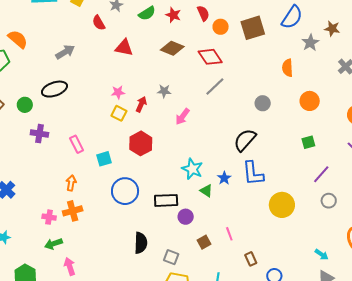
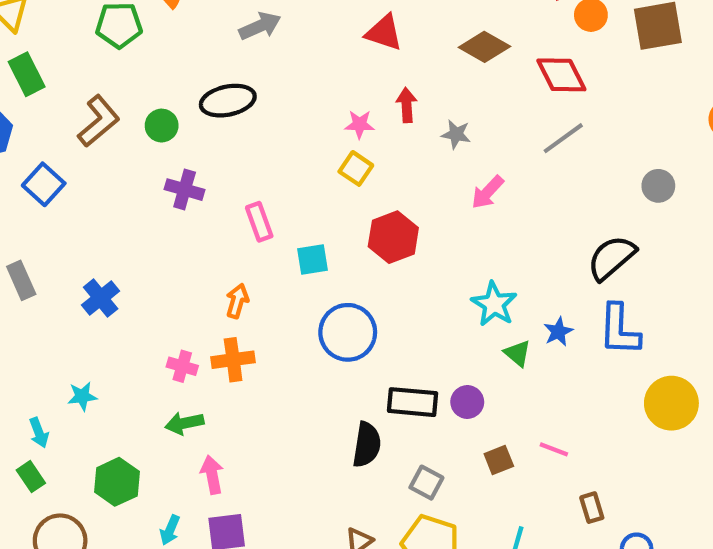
red arrow: (141, 104) -> (407, 105), moved, turned -35
black rectangle: (166, 200) -> (413, 402), moved
pink line: (229, 234) -> (554, 449), turned -56

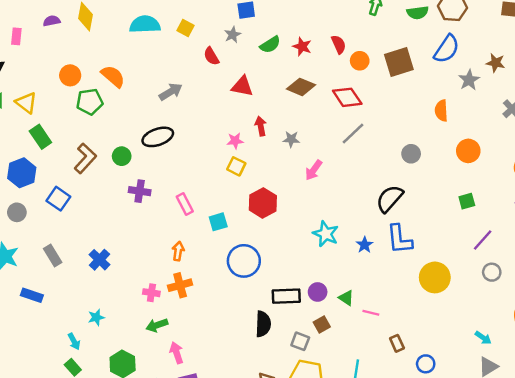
green triangle: (517, 353) -> (346, 298), moved
brown square: (499, 460) -> (322, 325), moved

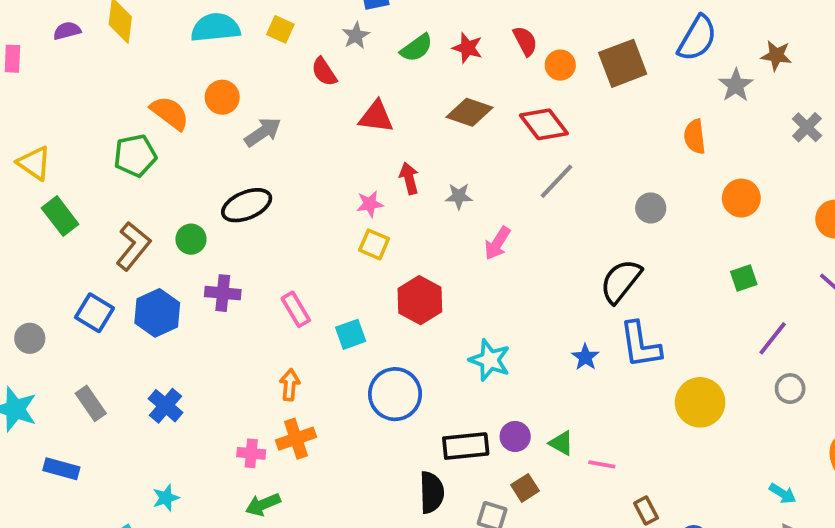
orange circle: (70, 75) -> (222, 97), moved
blue hexagon: (22, 173) -> (157, 313), moved
cyan star: (326, 234) -> (490, 360), moved

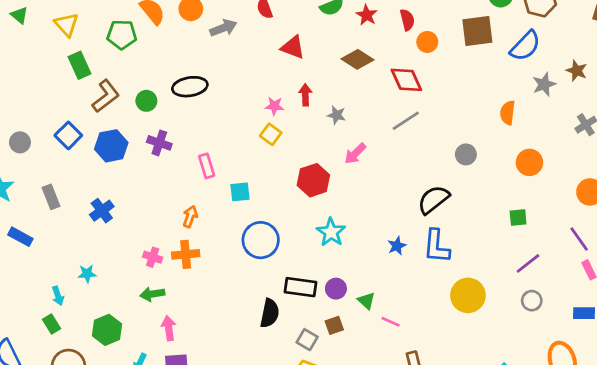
brown square: (623, 63) -> (477, 31), moved
gray arrow: (263, 132) -> (223, 28), moved
yellow triangle: (34, 163) -> (67, 25), moved
green rectangle: (60, 216) -> (80, 65), moved
red hexagon: (420, 300) -> (313, 180), moved

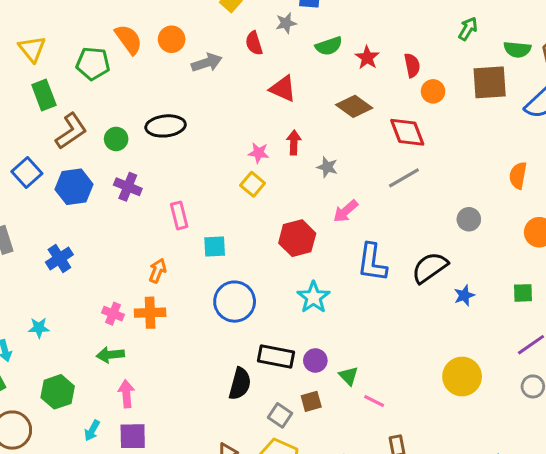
blue star: (397, 246) -> (464, 295), moved
blue L-shape: (436, 246) -> (372, 262), moved

